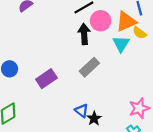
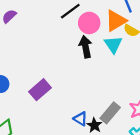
black arrow: (84, 34) -> (86, 47), moved
gray rectangle: (89, 67) -> (110, 113), moved

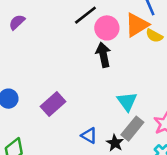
cyan triangle: (113, 44) -> (127, 101), moved
blue triangle: (80, 119) -> (89, 136), moved

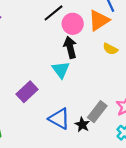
yellow semicircle: (154, 36) -> (110, 49), moved
cyan triangle: (127, 101) -> (61, 70), moved
blue triangle: (89, 136) -> (59, 119), size x1.5

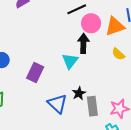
purple rectangle: (27, 92) -> (35, 72), turned -36
gray rectangle: (97, 112) -> (92, 106), turned -60
black star: (82, 125) -> (79, 93), moved

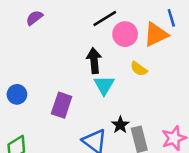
black arrow: (83, 43) -> (94, 61), moved
yellow semicircle: (118, 54) -> (139, 69), moved

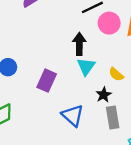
yellow semicircle: (139, 69) -> (116, 74), moved
black star: (120, 125) -> (104, 95), moved

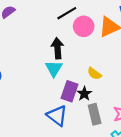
cyan triangle: (86, 66) -> (54, 68), moved
purple rectangle: (47, 81) -> (69, 91), moved

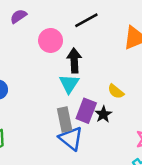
pink circle: (84, 26) -> (51, 40), moved
gray rectangle: (95, 114) -> (65, 119), moved

